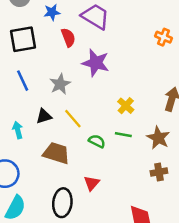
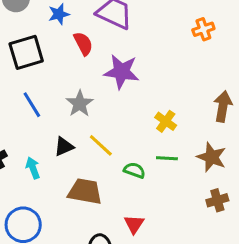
orange cross: (164, 37) -> (203, 29), turned -35

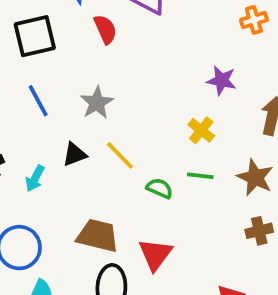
purple star: (121, 72) -> (222, 80), moved, size x0.7
cyan arrow: (33, 168) -> (35, 178), turned -135
brown trapezoid: (85, 191) -> (98, 236), moved
red triangle: (134, 224) -> (155, 254), size x1.4

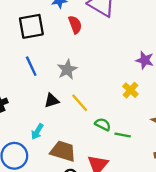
green line: (200, 176) -> (123, 135), moved
cyan arrow: (35, 178) -> (37, 132), moved

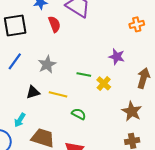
blue line: (31, 66) -> (15, 61), turned 60
yellow line: (80, 103) -> (58, 94), turned -36
green line: (123, 135) -> (84, 75), moved

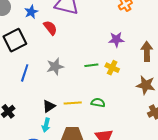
gray star: (47, 64) -> (55, 67), turned 30
black triangle: (33, 92) -> (49, 106), moved
yellow line: (58, 94) -> (73, 103), moved

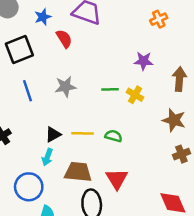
blue line: (25, 73) -> (27, 91), turned -42

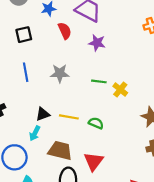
black square: (19, 49) -> (24, 35), size x0.7
purple star: (143, 61) -> (97, 43), moved

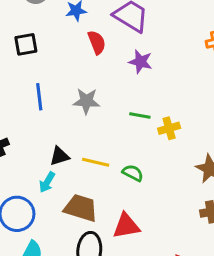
black square: (24, 35) -> (26, 44), moved
yellow cross: (120, 89) -> (169, 128), turned 32
red triangle: (93, 161) -> (126, 226), turned 40

